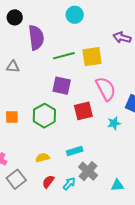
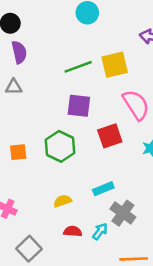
purple semicircle: (36, 38) -> (19, 52), moved, size x0.7
gray square: (16, 179) -> (29, 249), moved
red semicircle: (48, 182) -> (73, 231), turned 64

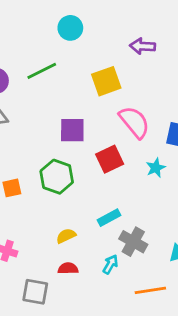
green line: (78, 67) -> (42, 71), moved
red semicircle: (73, 231) -> (68, 268), moved
gray square: (29, 249) -> (35, 292), turned -30

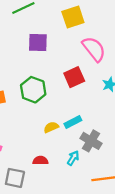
purple square: (72, 130) -> (38, 42), moved
yellow semicircle: (66, 236) -> (51, 127), moved

